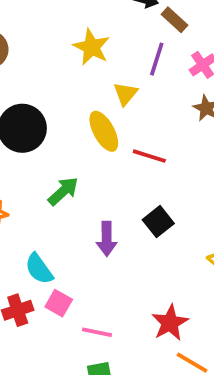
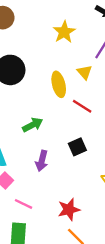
yellow triangle: (125, 94) -> (84, 72), moved, turned -35
green arrow: (63, 191) -> (33, 125), moved
purple arrow: (107, 239) -> (42, 161), moved

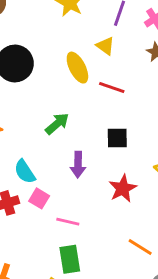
black square: (77, 147) -> (117, 138), turned 36
red star: (69, 209) -> (123, 188), moved

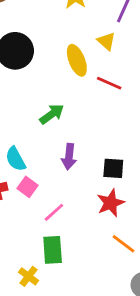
black square: (117, 138) -> (113, 168), moved
red star: (123, 188) -> (111, 203), moved
pink line: (68, 222) -> (54, 212), turned -60

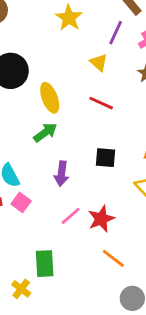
yellow ellipse: (77, 60) -> (50, 98), moved
black square: (113, 168) -> (105, 158), moved
pink line: (54, 212) -> (71, 216), moved

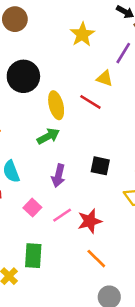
yellow triangle: (99, 62) -> (105, 78), turned -30
red line: (101, 103) -> (90, 102), moved
pink square: (21, 202) -> (32, 208), moved

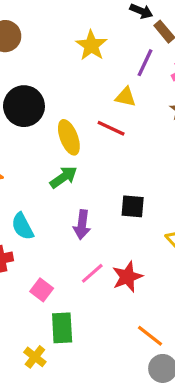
pink square: (32, 208) -> (42, 290), moved
orange line: (96, 259) -> (150, 336), moved

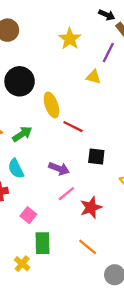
red line: (111, 128) -> (73, 127), moved
green arrow: (64, 177) -> (22, 134), moved
purple arrow: (82, 225) -> (59, 169), turned -78
pink line: (92, 273) -> (66, 194), moved
orange line: (150, 336) -> (88, 247), moved

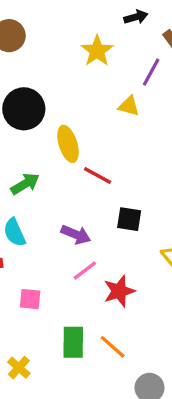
black arrow: (107, 15) -> (136, 17), moved, turned -42
pink square: (28, 215) -> (30, 299), turned -35
green rectangle: (42, 243) -> (73, 342), moved

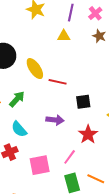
pink line: (85, 271) -> (70, 157), moved
red star: (119, 291) -> (88, 134), moved
pink square: (30, 299) -> (40, 165), size x1.5

